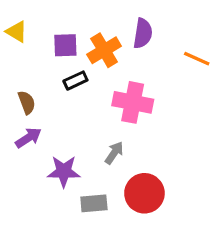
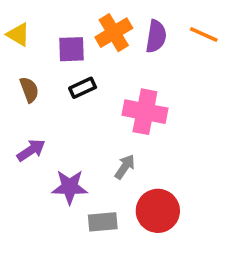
orange cross: (104, 50) -> (114, 33), moved
orange line: (197, 59) -> (204, 35), moved
brown semicircle: (27, 102) -> (29, 90), moved

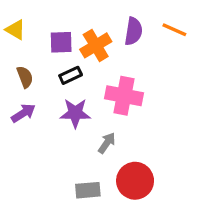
orange cross: (114, 33) -> (96, 45), moved
purple arrow: (31, 150) -> (23, 113), moved
purple star: (70, 187) -> (75, 113), moved

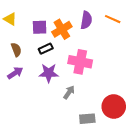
red circle: (135, 181) -> (114, 106), moved
gray rectangle: (88, 190) -> (87, 119), moved

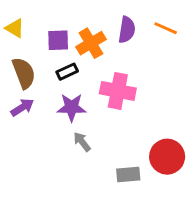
brown semicircle: (16, 50) -> (24, 73), size x1.5
gray arrow: (69, 92) -> (82, 142), moved, turned -72

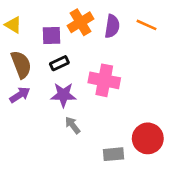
orange cross: (91, 43) -> (80, 22), moved

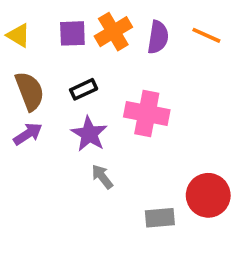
purple square: (51, 35) -> (72, 33), moved
purple star: (63, 95) -> (89, 134), turned 30

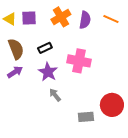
purple square: (72, 33) -> (29, 18), moved

